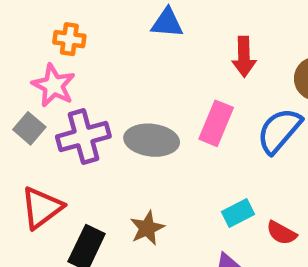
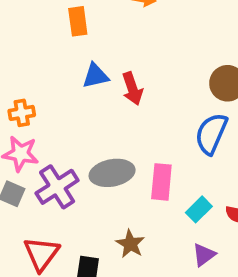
red arrow: (244, 57) -> (132, 89), moved
pink rectangle: (216, 123) -> (161, 182), moved

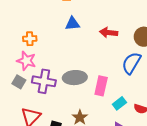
red arrow: (132, 89) -> (109, 33), moved, turned 108
purple cross: (57, 187) -> (44, 81), turned 35

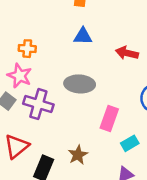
gray ellipse: (75, 78) -> (80, 84), moved

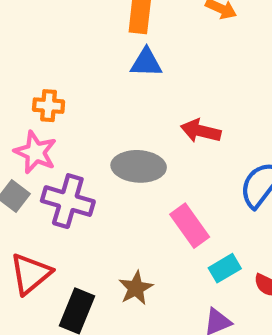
blue triangle: (83, 36) -> (146, 63), moved
red arrow: (127, 53) -> (201, 131), moved
pink rectangle: (109, 119) -> (190, 226), turned -55

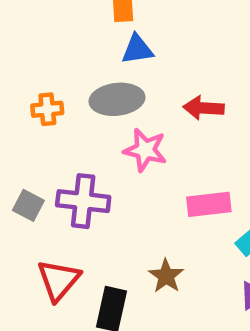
pink star: (35, 152) -> (145, 150), moved
gray ellipse: (139, 166) -> (117, 99), moved
pink rectangle: (190, 226) -> (209, 204), turned -51

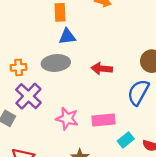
pink star: (145, 150) -> (67, 119), moved
purple cross: (83, 201) -> (28, 96), moved, turned 36

